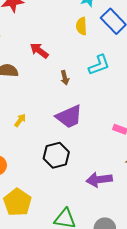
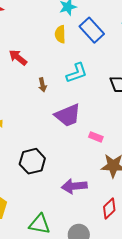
purple trapezoid: (69, 117) -> (68, 115), moved

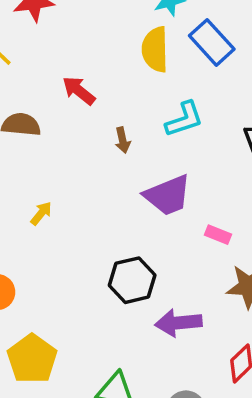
yellow semicircle: (60, 34) -> (155, 49), size x1.4
black hexagon: (32, 161) -> (132, 280), moved

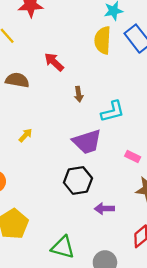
cyan L-shape: (184, 119) -> (113, 111), moved
purple trapezoid: (168, 195) -> (87, 142), moved
purple arrow: (178, 323) -> (104, 209), size x0.7

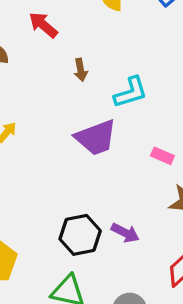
black hexagon: (78, 180) -> (80, 235), moved
purple arrow: (104, 209) -> (125, 233), turned -150

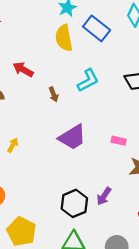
cyan L-shape: (131, 92) -> (88, 80), moved
purple arrow: (125, 233) -> (104, 196), turned 108

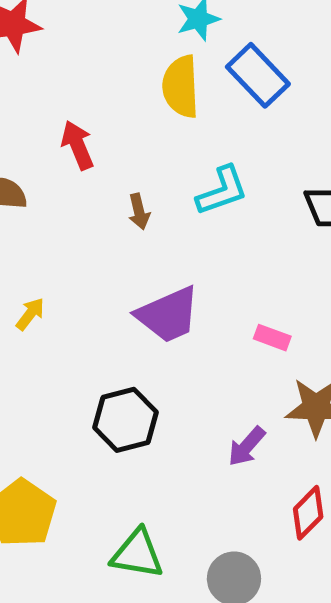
red arrow: (23, 69) -> (78, 145), turned 30
purple arrow: (104, 196) -> (247, 446), moved
black hexagon: (74, 203) -> (125, 420), moved

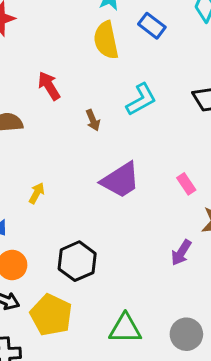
blue rectangle: (258, 75) -> (152, 26), size x0.7
pink rectangle: (272, 338) -> (186, 184), turned 45
black hexagon: (125, 420) -> (77, 261), moved

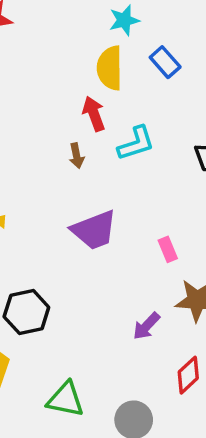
red arrow: (49, 86) -> (94, 114), moved

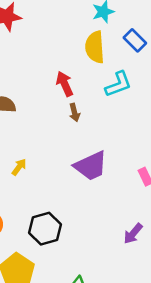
red arrow: (94, 114) -> (65, 84), moved
cyan L-shape: (136, 143) -> (118, 84), moved

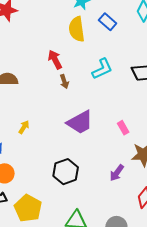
cyan L-shape: (118, 84) -> (102, 69), moved
black hexagon: (45, 229) -> (66, 172), moved

